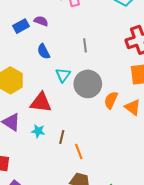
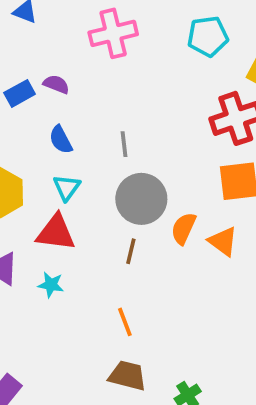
gray line: (85, 45) -> (124, 144), moved
cyan triangle: (63, 75) -> (67, 188), moved
brown line: (62, 137) -> (131, 251), moved

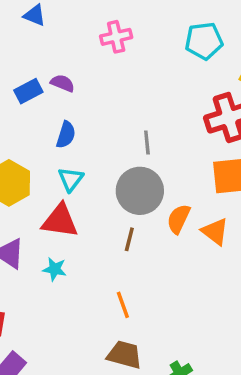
pink cross: (113, 33) -> (116, 37), size x0.7
blue semicircle: (61, 140) -> (66, 135), turned -136
gray line: (124, 144) -> (147, 142), moved

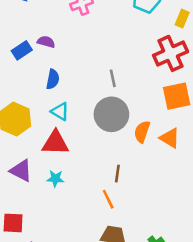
cyan triangle: (71, 179) -> (60, 111), turned -30
brown line: (129, 239) -> (117, 174), moved

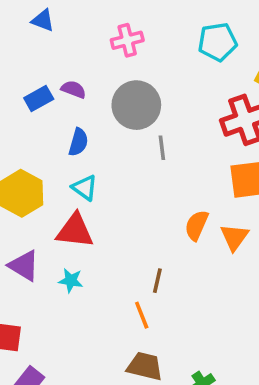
gray circle: (111, 114) -> (136, 105), moved
orange triangle: (170, 138) -> (234, 237), turned 30

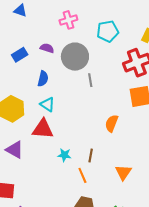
cyan pentagon: (217, 42) -> (108, 31), moved
purple semicircle: (74, 89) -> (47, 48), moved
orange triangle: (234, 237) -> (123, 172), moved
cyan star: (71, 281) -> (64, 155), moved

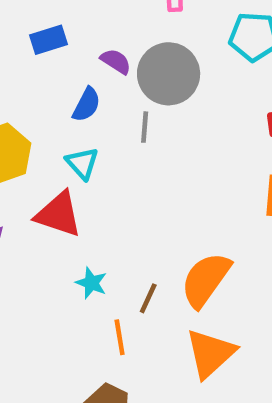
purple semicircle: (47, 48) -> (116, 61), moved
gray line: (90, 80) -> (145, 127), moved
orange semicircle: (112, 123) -> (206, 280), moved, size x1.5
orange triangle: (123, 172) -> (210, 353), size x1.4

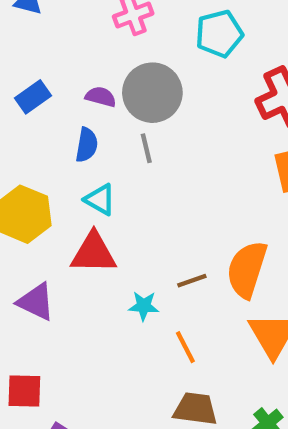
brown line: (148, 298) -> (192, 281), moved, turned 64

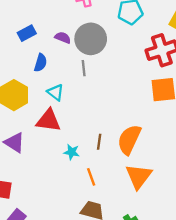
blue semicircle: (87, 145) -> (41, 63), moved
brown line: (192, 281) -> (99, 142), turned -70

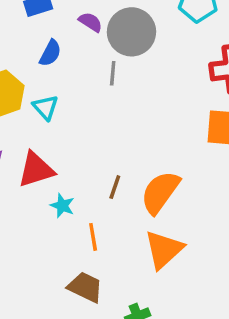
cyan triangle: (56, 92) -> (46, 107), moved
red triangle: (48, 120) -> (36, 170), moved, turned -36
cyan star: (72, 152) -> (62, 206), moved

